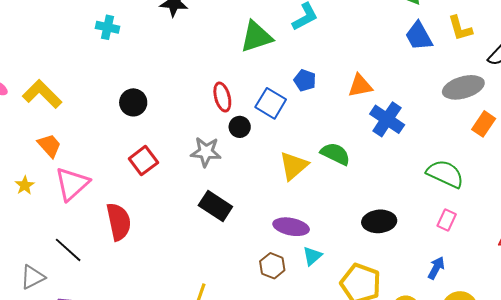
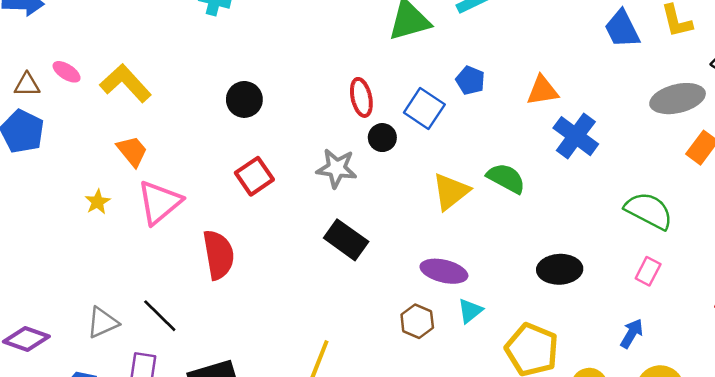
black line: (68, 250) -> (160, 316), moved

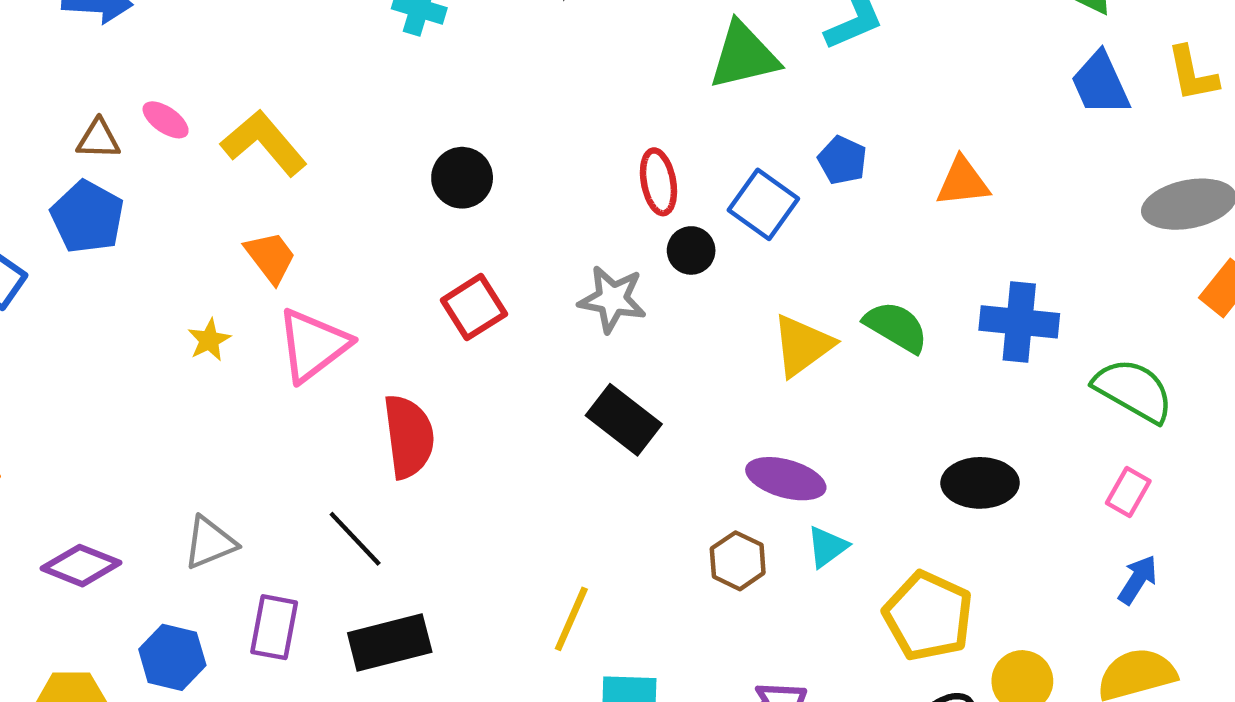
blue cross: (576, 136) -> (1019, 322), moved, turned -33
black line: (160, 316) -> (355, 539), moved
blue arrow: (632, 333) -> (1138, 580), moved

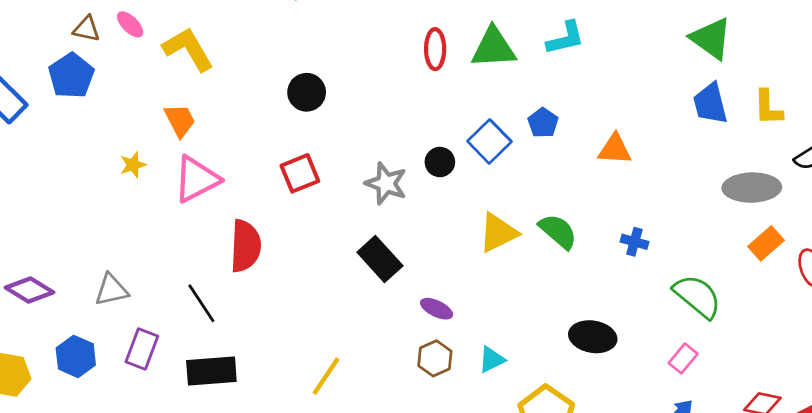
red ellipse: (658, 182) -> (435, 49), moved
blue cross: (1019, 322) -> (634, 242), size x0.6
purple ellipse: (786, 479) -> (437, 309), moved, size x0.7

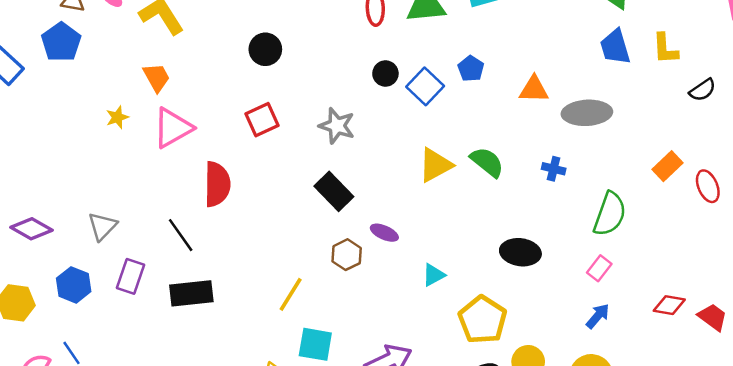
black circle: (440, 162) -> (385, 74), moved
gray ellipse: (752, 188) -> (587, 113), moved
gray triangle: (111, 290) -> (102, 226), turned -32
green semicircle: (697, 296) -> (610, 214), turned 72
brown hexagon: (435, 358) -> (347, 255), moved

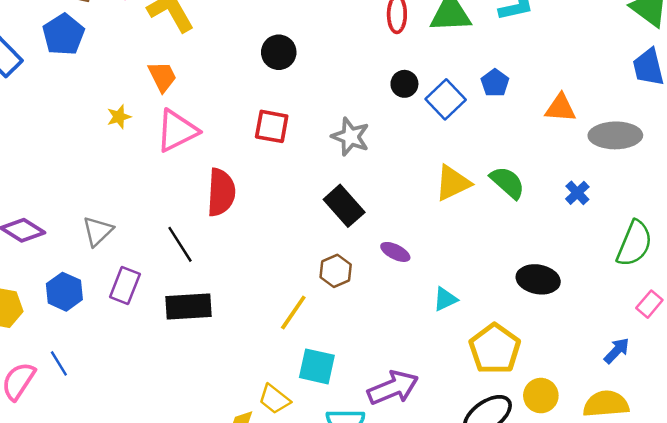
red square: (262, 120) -> (272, 126), turned 32
blue cross: (554, 169) -> (577, 193), turned 30
brown hexagon: (347, 255) -> (336, 271), moved
pink rectangle: (599, 268) -> (649, 304), moved

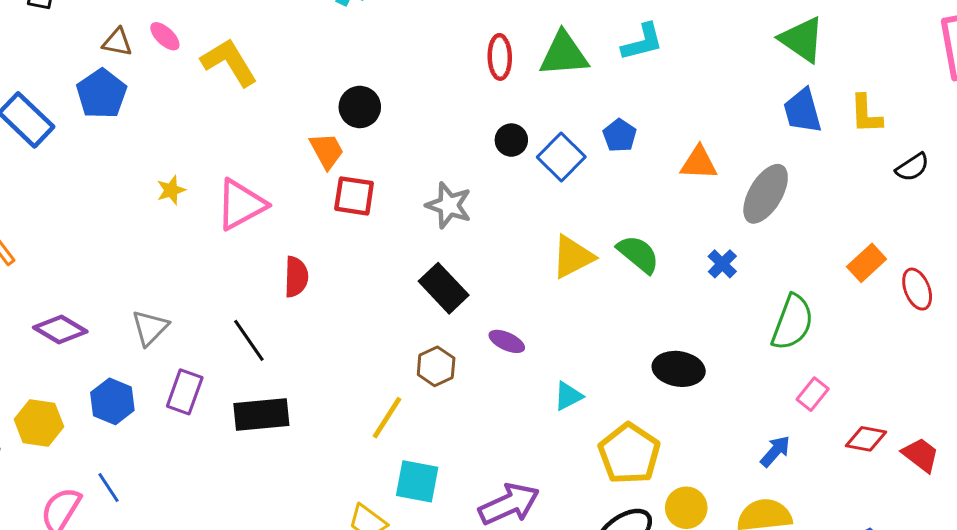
orange trapezoid: (162, 77) -> (327, 151), moved
gray ellipse: (615, 135) -> (766, 194), turned -57
red semicircle: (221, 192) -> (296, 277), size x0.7

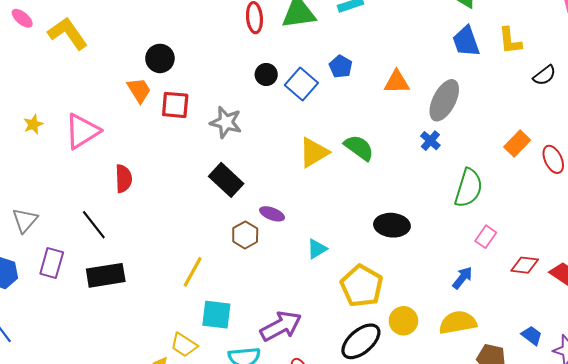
red square: (354, 196) -> (175, 105), moved
blue cross: (722, 264) -> (430, 141), moved
brown hexagon: (436, 366) -> (245, 235), moved

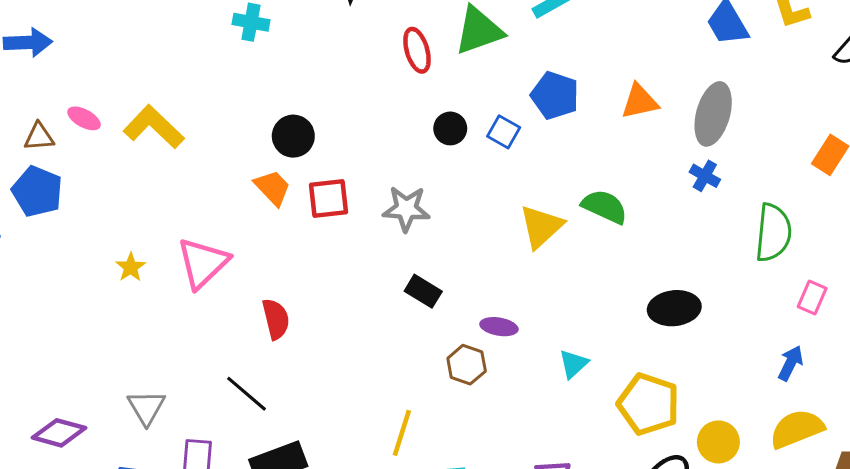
blue pentagon: (341, 67) -> (555, 95), size x1.4
blue square: (301, 84) -> (504, 132), size x0.7
black rectangle: (226, 180) -> (423, 291), size x0.7

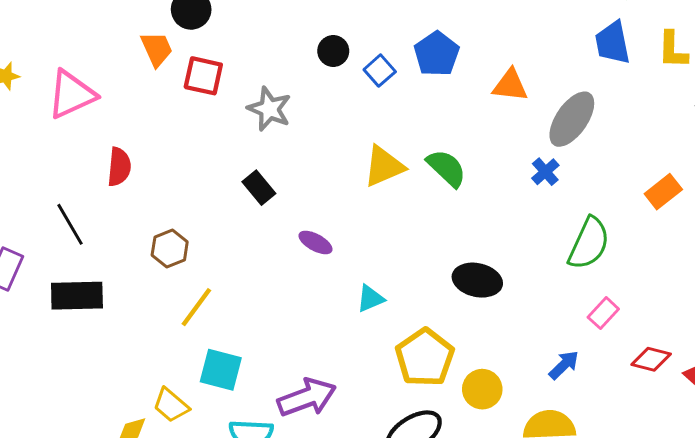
brown hexagon: (467, 365) -> (170, 249), moved
yellow circle: (718, 442) -> (482, 389), moved

